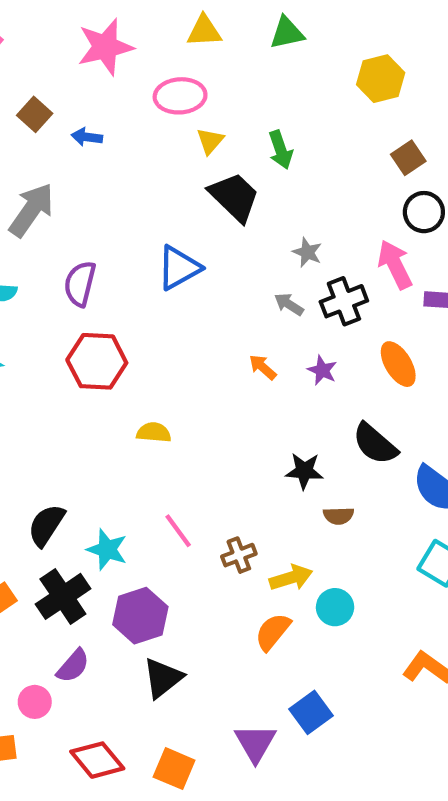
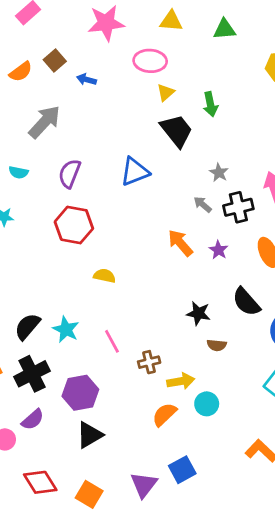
orange arrow: (263, 367) -> (180, 243), size x1.5
cyan star: (107, 549) -> (66, 329), moved

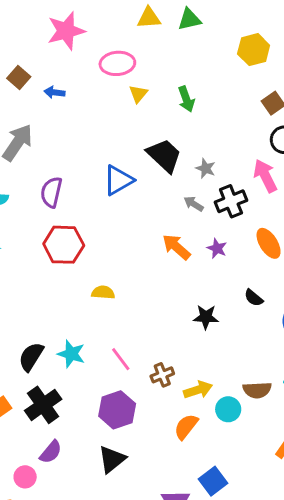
yellow triangle: (171, 21) -> (149, 18), moved
black trapezoid: (177, 131) -> (164, 155), moved
black semicircle: (246, 302) -> (254, 298), size x0.6
brown semicircle: (217, 345) -> (257, 390), moved, size x1.4
purple hexagon: (80, 393) -> (117, 410), moved

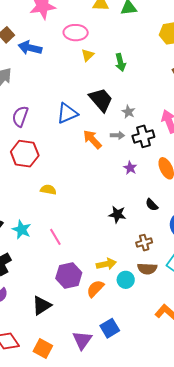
blue arrow: (54, 92) -> (30, 48), size x1.6
gray arrow: (194, 204) -> (117, 135), turned 144
orange arrow: (176, 247) -> (92, 139), moved
brown cross: (162, 375) -> (144, 243), moved
purple hexagon: (117, 410) -> (69, 276), moved

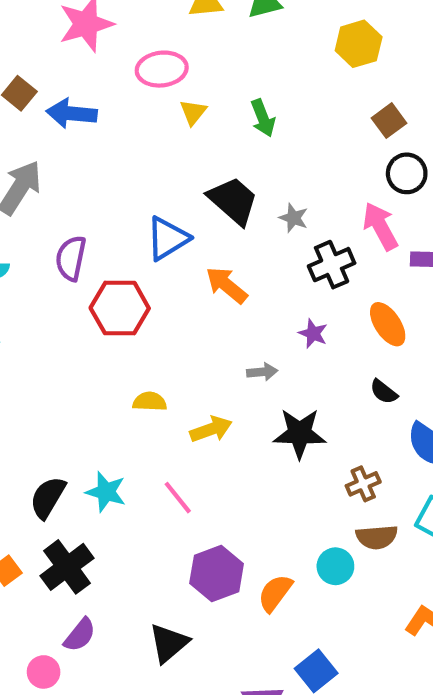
gray arrow: (117, 135) -> (262, 372), moved
red hexagon: (25, 154) -> (120, 308), moved
black semicircle: (152, 205) -> (384, 392), moved
black star: (117, 214) -> (300, 433), size x1.4
yellow arrow: (106, 264) -> (211, 429), moved

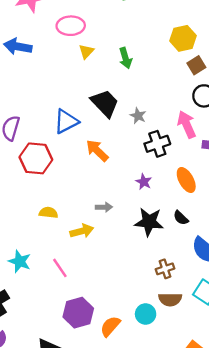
yellow hexagon: (359, 44) -> (183, 38), moved
gray arrow: (262, 372) -> (104, 207), moved
black star: (300, 433) -> (149, 222), moved

